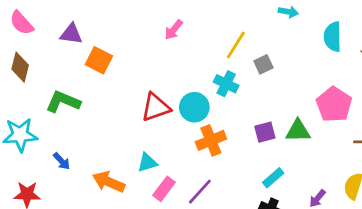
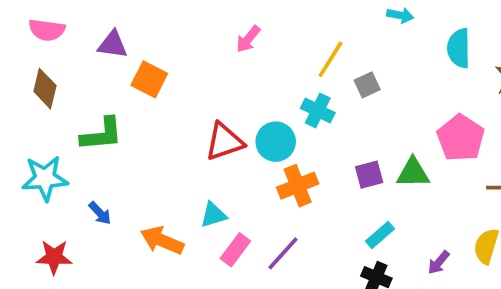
pink semicircle: (22, 23) -> (47, 30), turned -40
green L-shape: (63, 102) -> (102, 134), turned 152

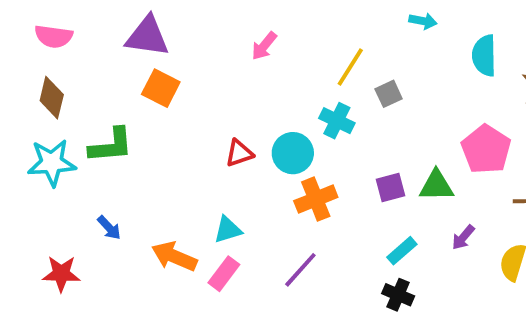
purple triangle: (113, 45) -> (147, 36), moved, size x1.4
red triangle: (224, 142) -> (239, 153), size x0.7
cyan star: (45, 178) -> (52, 163), moved
pink rectangle: (235, 250) -> (224, 274), moved
purple arrow: (439, 263) -> (463, 237), moved

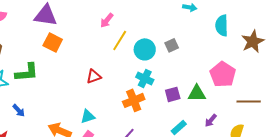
yellow line: (350, 67) -> (120, 40), moved
cyan cross: (337, 121) -> (145, 78), moved
cyan circle: (293, 153) -> (145, 49), moved
blue arrow: (109, 228) -> (19, 110), moved

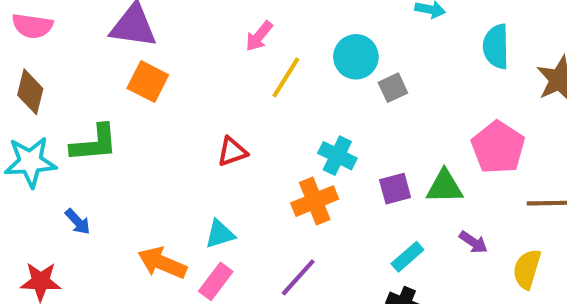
cyan circle: (145, 49) -> (356, 57), moved
purple arrow: (211, 120) -> (473, 242), turned -96

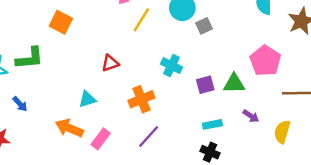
orange cross: (315, 201) -> (141, 99), moved
cyan triangle: (220, 234) -> (87, 99), moved
cyan rectangle: (407, 257) -> (212, 124), turned 30

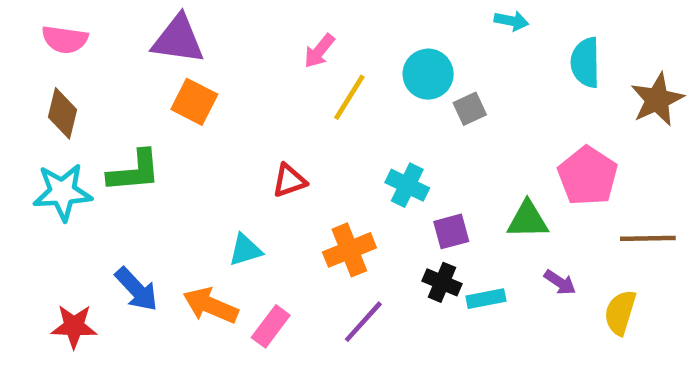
purple square: (205, 85) -> (451, 231), moved
blue arrow: (20, 104) -> (136, 289), moved, size x1.5
black cross: (210, 152) -> (442, 282), moved

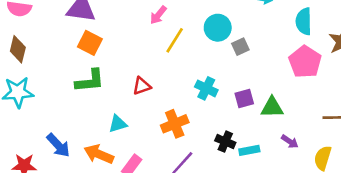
green L-shape: (134, 171) -> (90, 81), moved
pink pentagon: (588, 176) -> (305, 62), moved
purple square: (451, 231) -> (244, 99), moved

